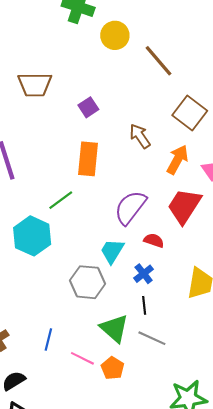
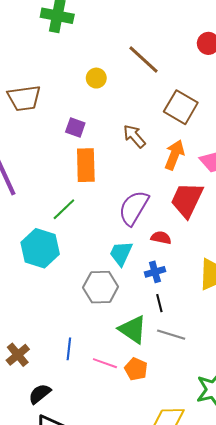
yellow circle: (115, 35) -> (96, 78), moved, size x0.7
purple square: (88, 107) -> (75, 127), moved, turned -30
blue cross: (144, 274) -> (155, 272), turned 30

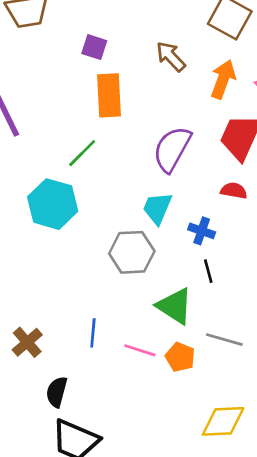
red semicircle: (161, 238) -> (234, 191), moved
blue cross: (155, 272) -> (202, 231), turned 36
gray line: (171, 335) -> (224, 340), moved
black semicircle: (40, 394) -> (57, 392), turned -35

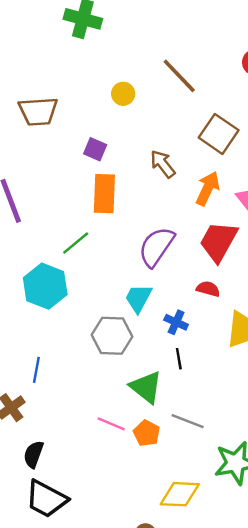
blue line: (93, 333) -> (36, 370), moved

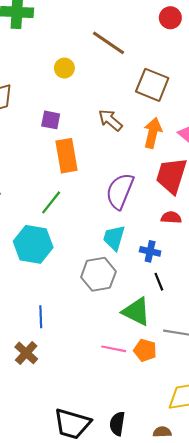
black semicircle: (34, 454) -> (117, 424), moved

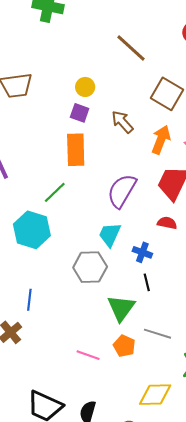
yellow circle: (64, 68) -> (85, 87), moved
purple square: (51, 120) -> (80, 113), moved
green triangle: (136, 312) -> (121, 308), turned 32
pink line: (114, 349) -> (88, 355), moved

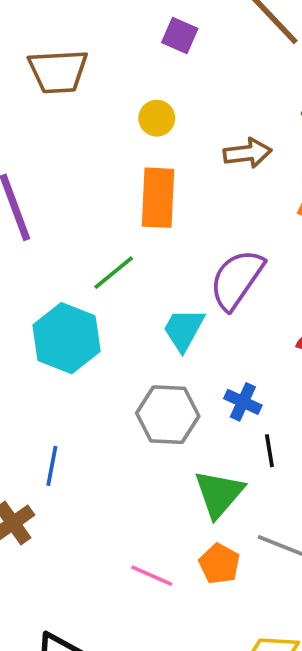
yellow circle: (85, 87) -> (157, 118), moved
purple square: (80, 113) -> (180, 36), moved
brown arrow: (122, 122) -> (247, 153), turned 120
cyan trapezoid: (110, 235) -> (184, 329), moved
blue cross: (142, 252) -> (243, 402), moved

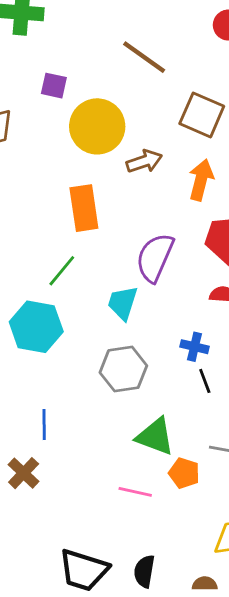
purple square: (180, 36) -> (54, 86), moved
yellow circle: (157, 118) -> (97, 126), moved, size x2.0
blue cross: (243, 402) -> (195, 347), moved
green triangle: (219, 494) -> (155, 436), moved, turned -39

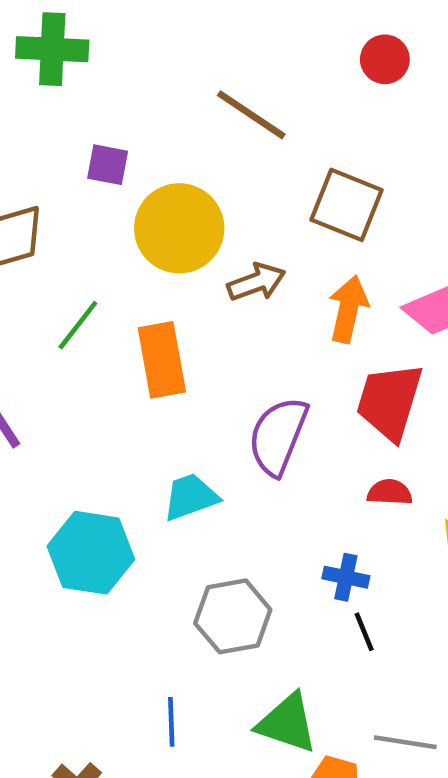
green line: (62, 271) -> (78, 325), moved
cyan trapezoid: (123, 303) -> (190, 497), moved, turned 54
blue line: (44, 425) -> (171, 722), moved

